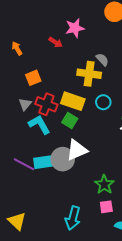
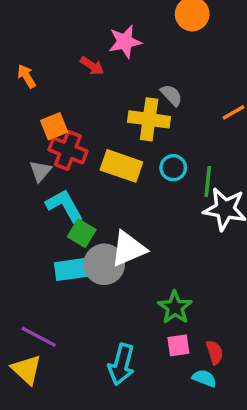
red cross: (46, 104) -> (68, 150), moved
green square: (70, 120) -> (82, 233), moved
purple line: (24, 164) -> (39, 337), moved

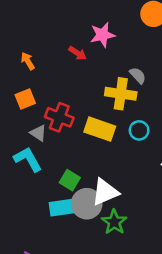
orange square: (54, 126) -> (25, 99), moved
gray triangle: (40, 171) -> (38, 133), turned -36
cyan L-shape: (64, 206) -> (28, 159), moved
green star: (175, 307) -> (114, 222), moved

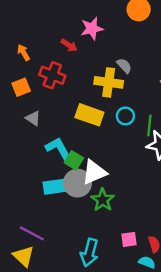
red cross: (59, 117) -> (52, 75), moved
cyan L-shape: (28, 159) -> (58, 148), moved
green square: (70, 180) -> (74, 160), moved

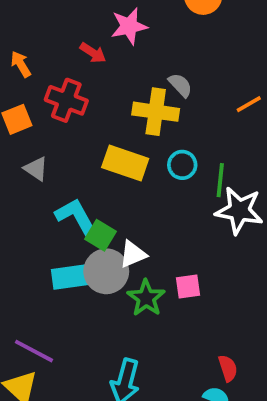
white triangle: (94, 172) -> (133, 254), size x0.7
pink square: (129, 239) -> (188, 287), moved

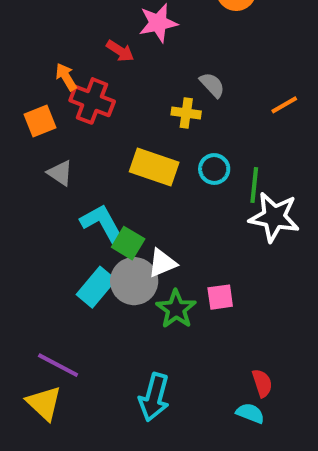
orange arrow: (21, 64) -> (66, 77), moved
yellow cross: (156, 112) -> (186, 113), size x0.6
cyan rectangle: (70, 277) -> (96, 287), turned -42

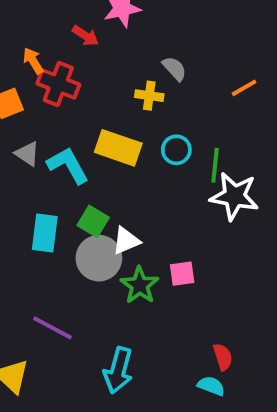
cyan L-shape: (102, 223) -> (68, 165), moved
cyan rectangle: (96, 287) -> (45, 233), moved, turned -33
purple line: (58, 365) -> (52, 328), moved

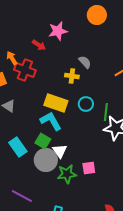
cyan L-shape: (68, 165) -> (51, 121), moved
cyan rectangle: (45, 233) -> (18, 147), turned -42
white triangle: (126, 241) -> (60, 151), turned -42
green star: (140, 285) -> (67, 174), turned 30

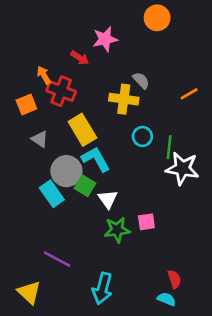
yellow cross: (72, 76) -> (124, 99), size x1.5
yellow rectangle: (56, 103) -> (82, 130), moved, turned 40
gray circle: (46, 160) -> (66, 171), moved

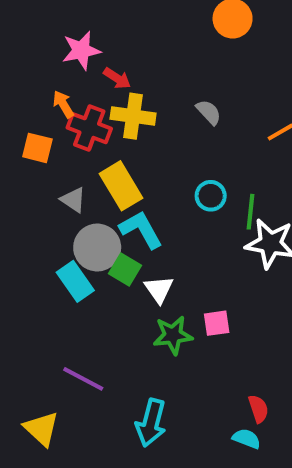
pink star: (105, 39) -> (81, 50), moved
yellow cross: (124, 99) -> (133, 116), moved
orange square: (26, 104) -> (37, 148), turned 36
gray triangle: (40, 139) -> (73, 200), moved

